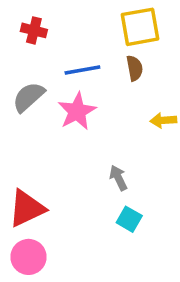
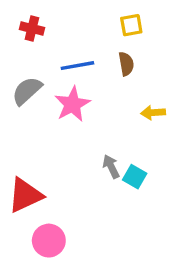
yellow square: (140, 27) -> (131, 25), size x0.6
cyan square: (129, 219) -> (135, 177), moved
pink circle: (29, 257) -> (49, 241), moved

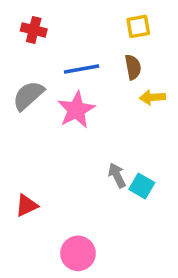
yellow arrow: (153, 113) -> (152, 97), moved
red triangle: (25, 195) -> (27, 205), size x0.6
pink circle: (49, 241) -> (78, 253), moved

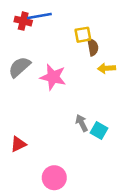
yellow square: (138, 26) -> (83, 35), moved
blue line: (82, 69) -> (39, 16), moved
pink star: (76, 110) -> (53, 77), turned -30

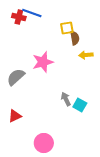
blue line: (39, 16) -> (32, 13), turned 30
gray semicircle: (19, 67) -> (16, 77), moved
pink star: (53, 77) -> (43, 62), turned -30

